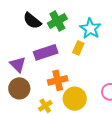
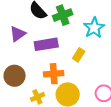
yellow rectangle: (78, 48) -> (79, 55), moved
purple triangle: (18, 64) -> (18, 34), moved, turned 30

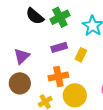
purple triangle: (18, 34) -> (22, 56), moved
purple rectangle: (46, 44) -> (59, 47), moved, size x0.7

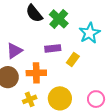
green cross: (60, 17) -> (59, 19), turned -30
orange cross: (58, 77) -> (36, 73), moved

